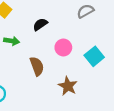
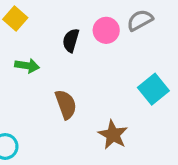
black semicircle: (40, 24) -> (71, 40), turned -40
pink circle: (63, 47) -> (106, 30), moved

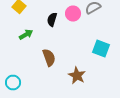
green arrow: (27, 66) -> (26, 34), turned -40
cyan square: (153, 89) -> (101, 48), turned -30

